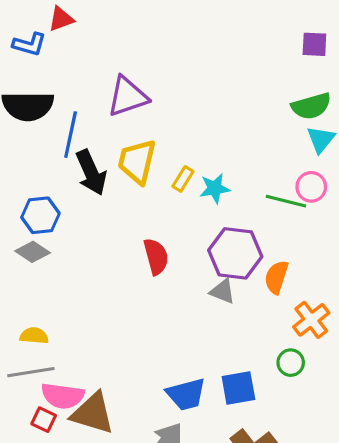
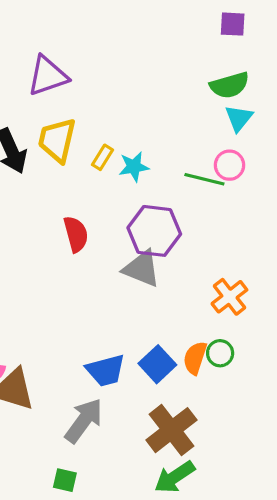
orange semicircle: (276, 277) -> (195, 358), moved
gray triangle: (223, 291) -> (142, 269), size x1.5
green circle: (291, 363) -> (220, 353), moved
blue square: (238, 388) -> (157, 364), turned -33

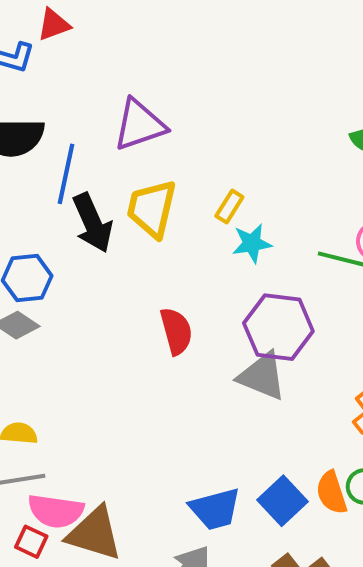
yellow rectangle: (103, 157) -> (229, 207), moved
orange semicircle: (195, 358) -> (332, 493), turned -36

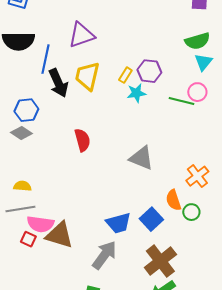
purple hexagon: (278, 327) -> (149, 71), moved, size x0.7
red semicircle: (176, 331) -> (82, 140), moved
orange semicircle: (332, 493) -> (173, 200), moved

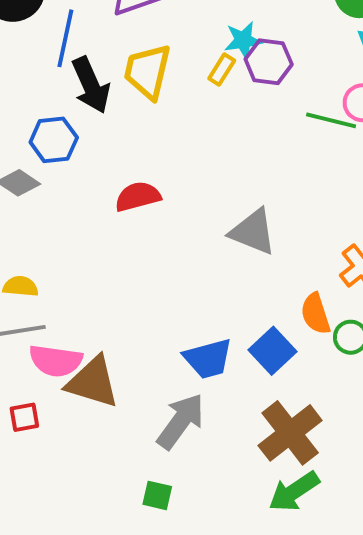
cyan star: (136, 93) -> (243, 40), moved
blue hexagon: (26, 110) -> (54, 140), moved
red semicircle: (82, 140) -> (138, 197), turned -90
red square: (28, 239) -> (24, 417), moved, turned -35

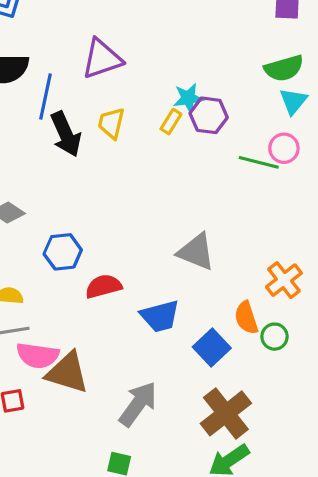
yellow trapezoid: (147, 71) -> (111, 123), size x0.7
blue hexagon: (54, 140) -> (63, 252), moved
red semicircle: (138, 197) -> (103, 286), moved
blue trapezoid: (208, 359) -> (160, 316), moved

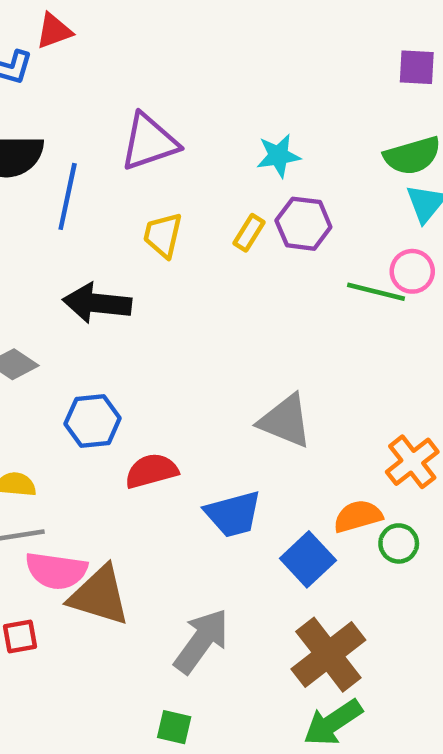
cyan star: (188, 98) -> (278, 156), moved
black arrow: (66, 134) -> (97, 303), moved, turned 120
orange semicircle: (246, 318) -> (358, 516), turned 92

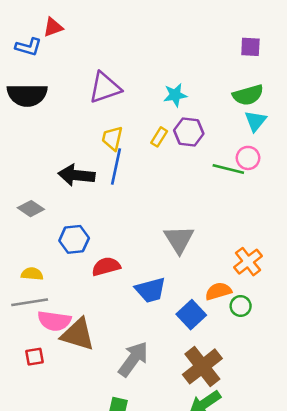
blue line: (68, 196) -> (116, 167), moved
gray triangle: (285, 421) -> (179, 239), turned 36

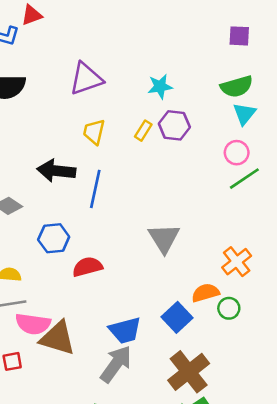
blue line: (116, 167) -> (95, 189), moved
green line: (228, 169) -> (244, 179), moved, turned -48
blue trapezoid: (151, 290) -> (125, 330), moved

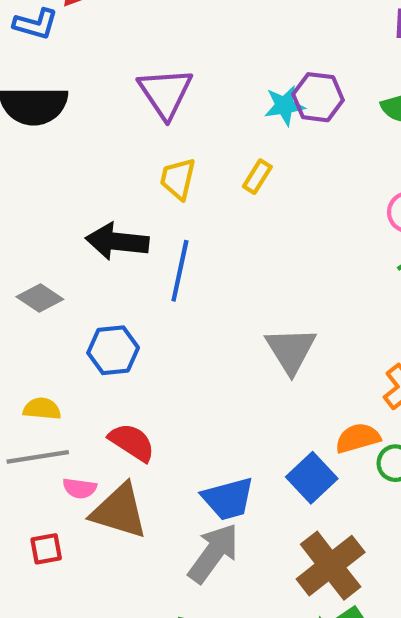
purple triangle: (86, 79) -> (165, 93), turned -45
purple hexagon: (174, 125) -> (318, 97), moved
red semicircle: (87, 267) -> (132, 442), moved, turned 48
pink semicircle: (33, 324) -> (80, 488), size x0.6

